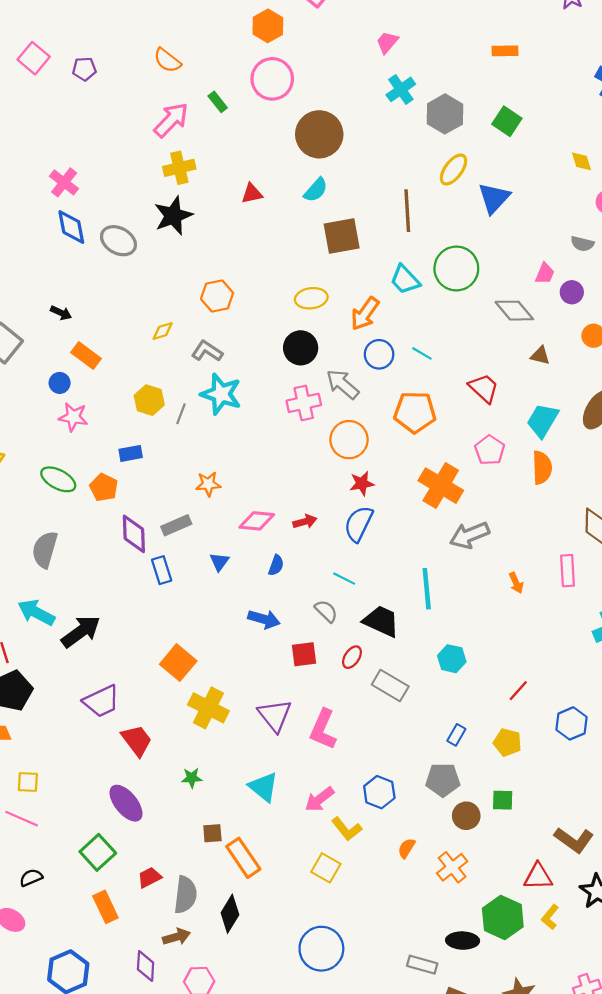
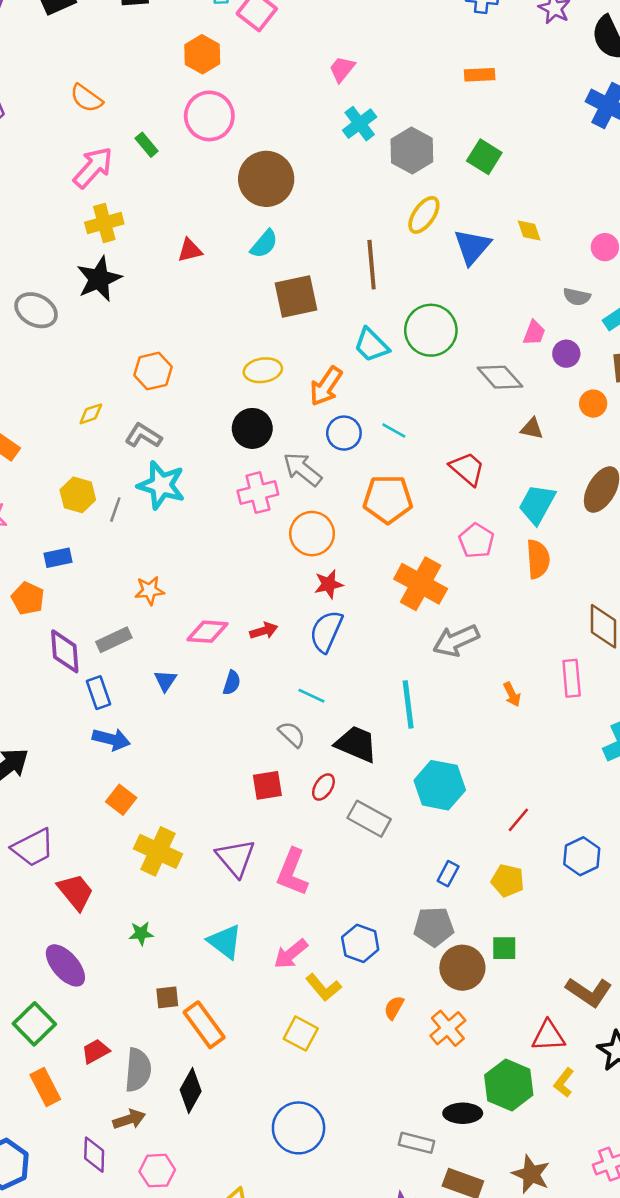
yellow diamond: (581, 161) -> (529, 230), moved
blue arrow: (264, 619) -> (111, 739), moved
cyan hexagon: (452, 659) -> (440, 785), size x1.5
orange square: (178, 663) -> (121, 800), size x0.7
brown circle: (466, 816) -> (462, 968), size x1.4

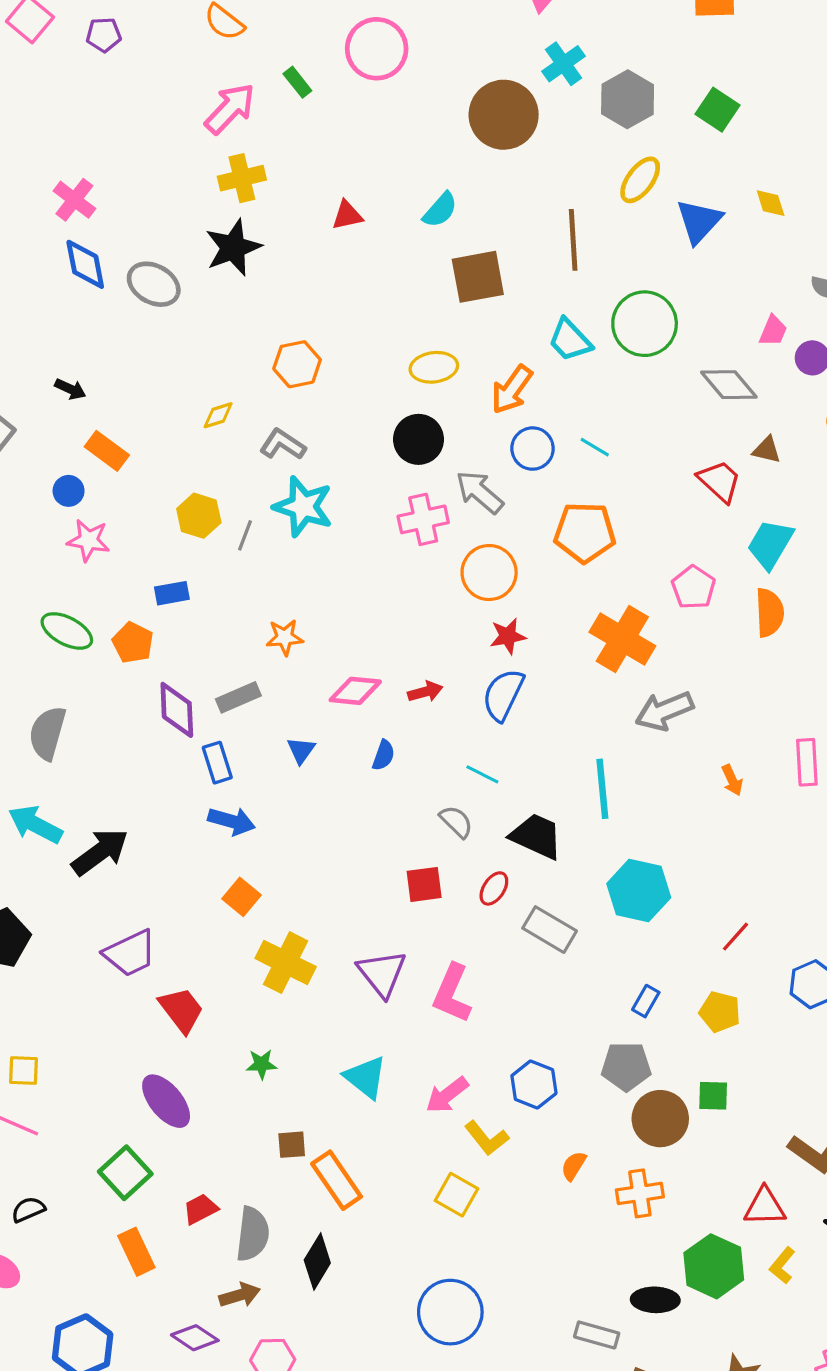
brown circle: (266, 179) -> (504, 115), moved
red trapezoid: (467, 469) -> (720, 481), moved
orange cross: (448, 1028) -> (640, 1193), turned 30
purple diamond: (94, 1155) -> (195, 1338), turned -60

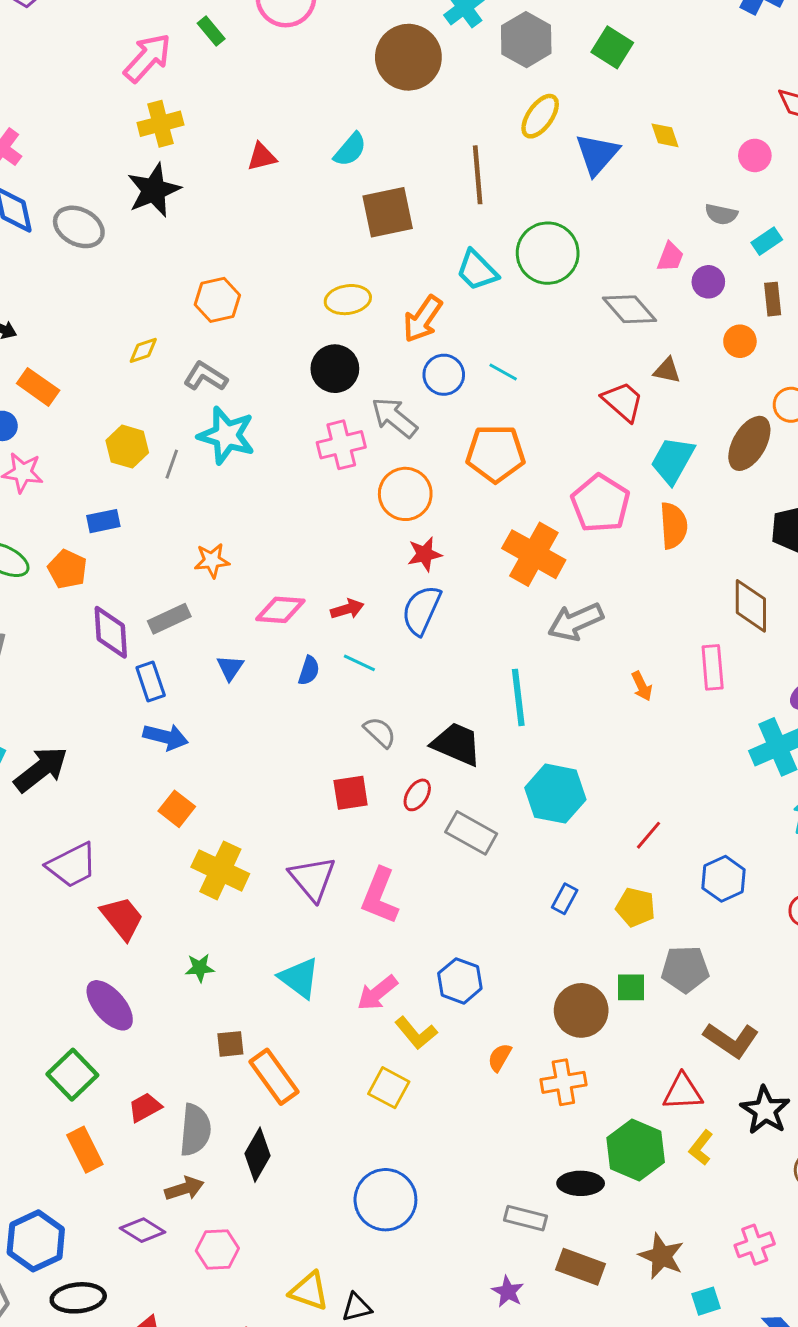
pink pentagon: (693, 587) -> (600, 503), size x1.4
cyan line: (482, 774) -> (359, 663), moved
gray pentagon: (626, 1066) -> (685, 969), moved

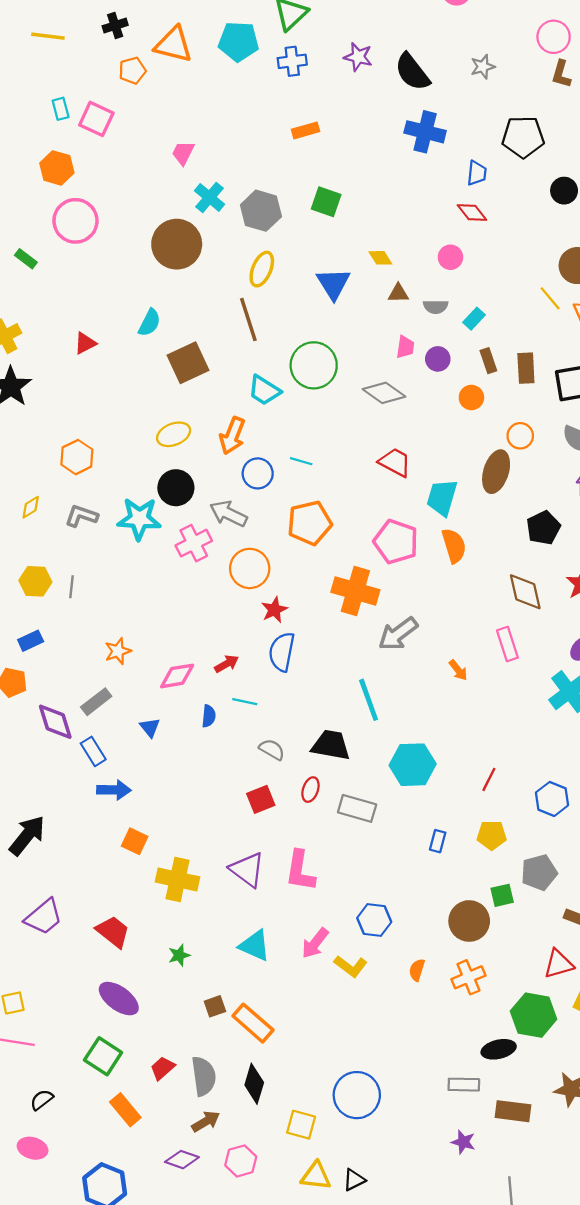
yellow ellipse: (540, 116) -> (262, 269), moved
brown triangle: (667, 371) -> (398, 293), moved
cyan star: (226, 435) -> (139, 519), moved
purple trapezoid: (72, 865) -> (44, 917), moved
yellow square: (389, 1088) -> (301, 1125), moved

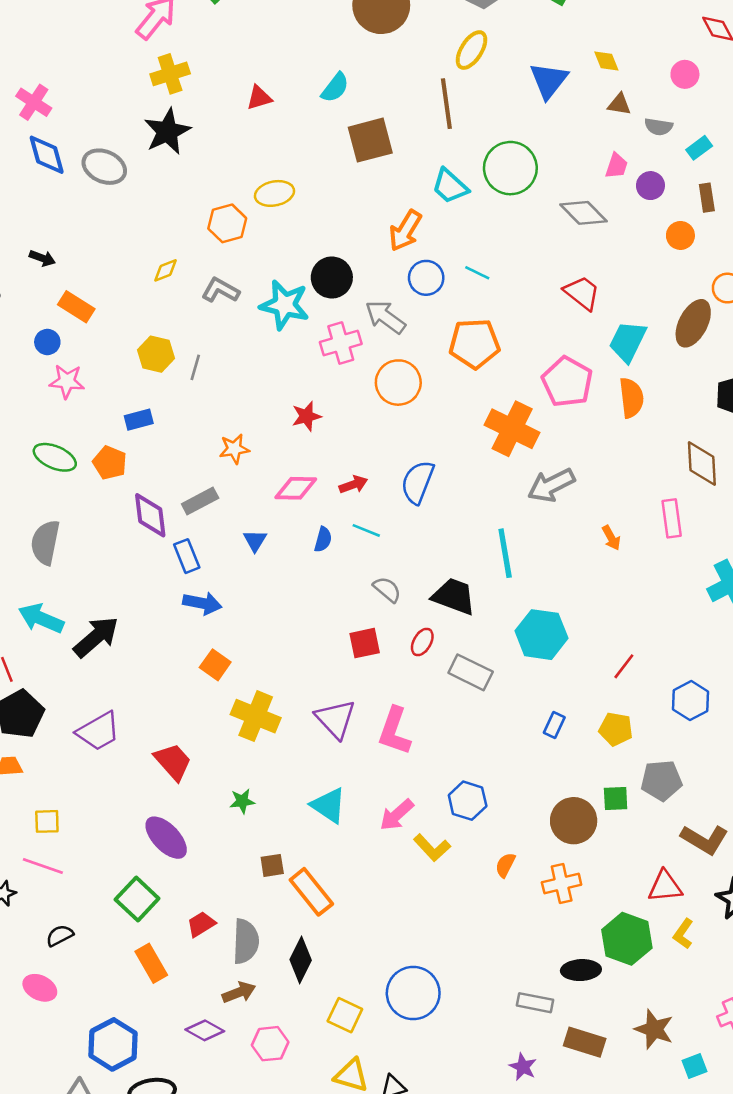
yellow ellipse: (174, 434) -> (274, 193), moved
red star: (274, 610) -> (306, 416), moved

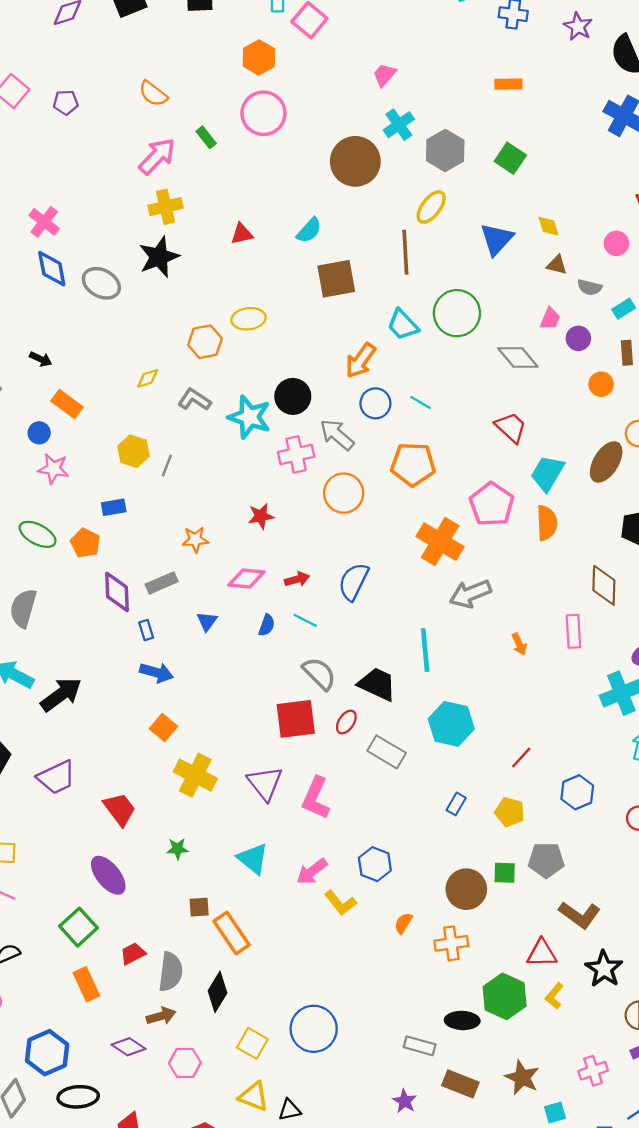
blue rectangle: (187, 556) -> (146, 630), size x0.7
gray semicircle: (387, 589) -> (319, 674), size x1.4
red square: (365, 643) -> (296, 719), size x1.5

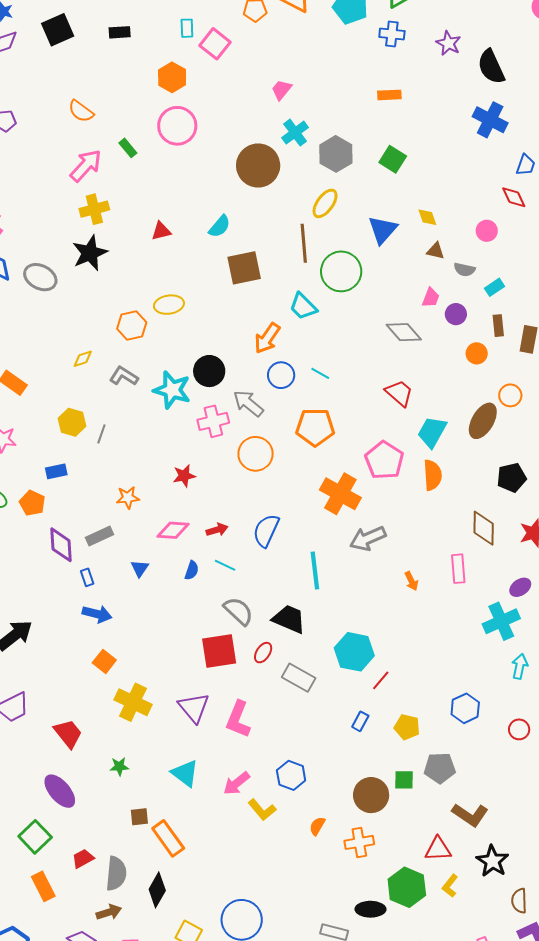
green circle: (457, 313) -> (341, 271), moved
cyan line: (425, 650) -> (315, 570), moved
red line: (521, 757) -> (381, 680), moved

